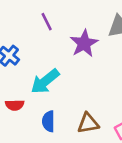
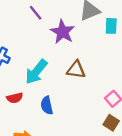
purple line: (47, 22) -> (36, 13), moved
brown triangle: (88, 123) -> (76, 70), moved, turned 30

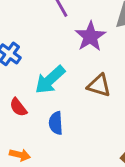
red semicircle: (15, 98) -> (18, 107), turned 56

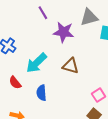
purple star: (90, 36) -> (64, 32), turned -30

